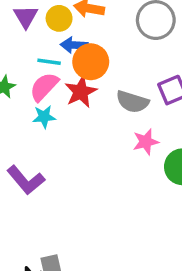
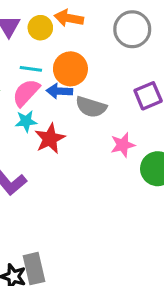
blue arrow: (74, 45) -> (59, 91), moved
red star: (81, 92) -> (50, 139), moved
gray semicircle: (132, 102) -> (91, 107), moved

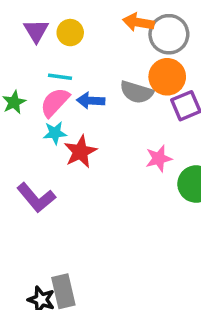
orange arrow: (69, 18) -> (138, 22), moved
orange circle: (70, 69) -> (167, 77), moved
gray semicircle: (91, 107) -> (137, 92), moved

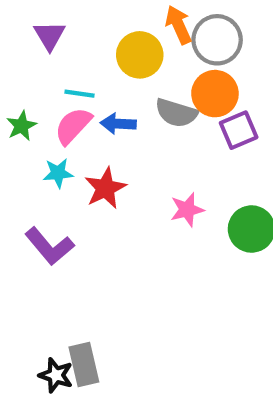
orange arrow: (138, 22) -> (178, 25), turned 56
yellow circle: (70, 33) -> (140, 55), moved, size x1.4
cyan star: (55, 133) -> (58, 173), moved
pink star: (159, 158) -> (187, 210), moved

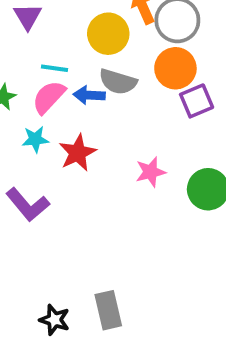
gray semicircle: (176, 113) -> (118, 82), moved
gray rectangle: (84, 364) -> (108, 310), moved
black star: (56, 375) -> (54, 320), moved

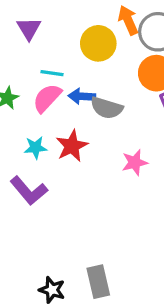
gray semicircle: (118, 82) -> (107, 108), moved
cyan star: (35, 139) -> (35, 148), moved

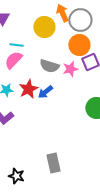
blue arrow: (82, 96) -> (45, 92), moved, turned -42
pink star: (135, 162) -> (70, 69), moved
gray rectangle: (98, 282) -> (53, 163), moved

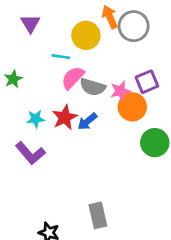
cyan line: (16, 45) -> (61, 57), moved
orange circle: (79, 45) -> (132, 107), moved
pink semicircle: (13, 60) -> (73, 78), moved

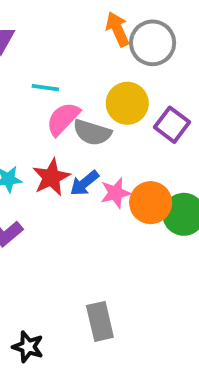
yellow circle: (86, 35) -> (127, 103), moved
purple square: (147, 82) -> (172, 125), turned -30
pink star: (120, 91) -> (116, 193), moved
orange circle: (132, 107) -> (151, 203), moved

